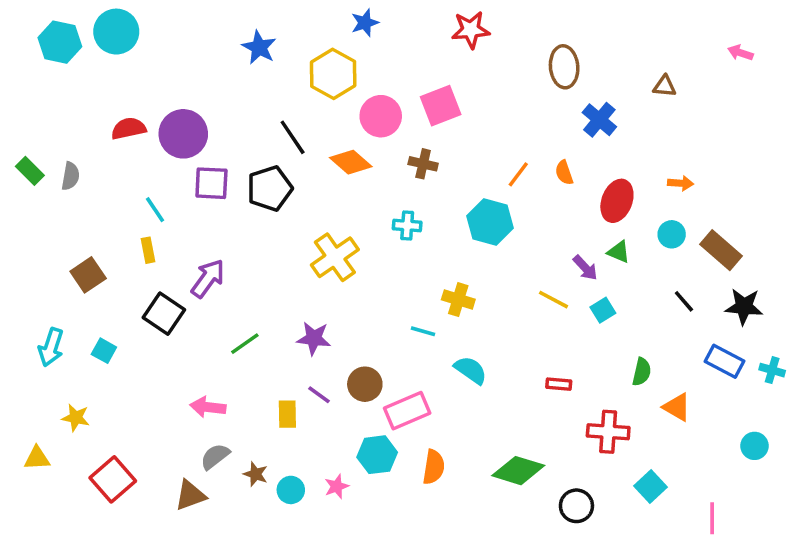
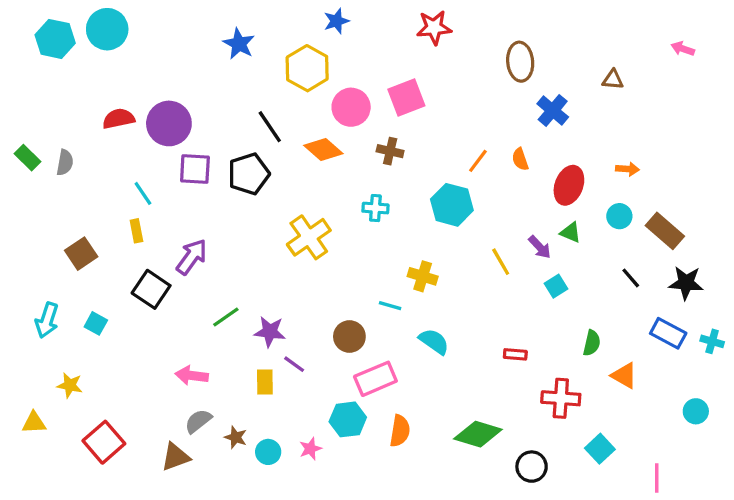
yellow line: (554, 300) -> (501, 262), moved, turned 32
purple star: (314, 338) -> (270, 332), moved
brown circle: (365, 384) -> (349, 336), moved

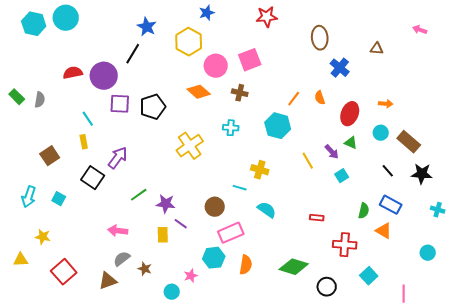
black line: (270, 127) -> (133, 54), moved, turned 65
blue rectangle: (668, 333) -> (391, 205), moved
cyan circle: (268, 452) -> (172, 292), moved

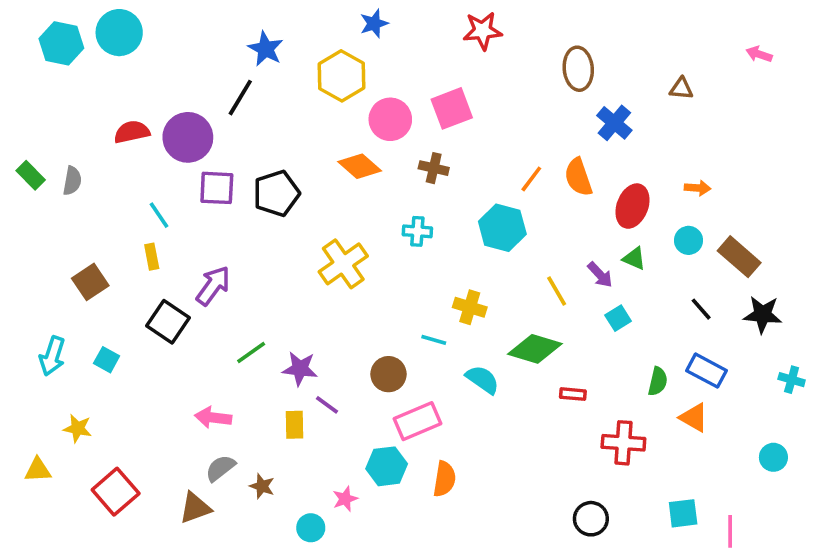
orange semicircle: (320, 98) -> (578, 177), size x1.5
green diamond: (294, 267) -> (535, 349), moved
cyan square: (369, 276) -> (683, 513), moved, turned 36

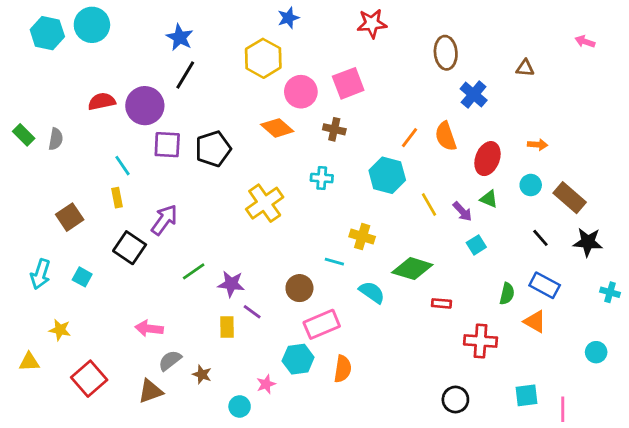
blue star: (266, 49) -> (180, 37), moved
yellow line: (557, 291) -> (429, 205), moved
pink arrow: (213, 418) -> (149, 328), moved

